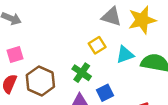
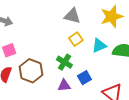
gray triangle: (111, 17) -> (72, 16), moved

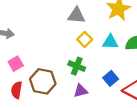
cyan triangle: (99, 46) -> (110, 42), turned 35
blue square: (84, 78) -> (111, 78), moved

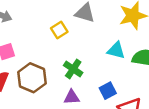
yellow square: (85, 39) -> (59, 30), moved

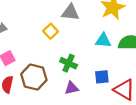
blue square: (108, 91) -> (102, 77), turned 32

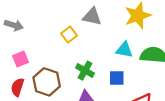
blue square: (102, 77) -> (117, 78), moved

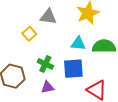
blue square: (117, 78) -> (73, 69), size x1.5

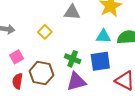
yellow square: (29, 34) -> (45, 32), moved
purple triangle: (47, 87) -> (76, 81), size x1.5

